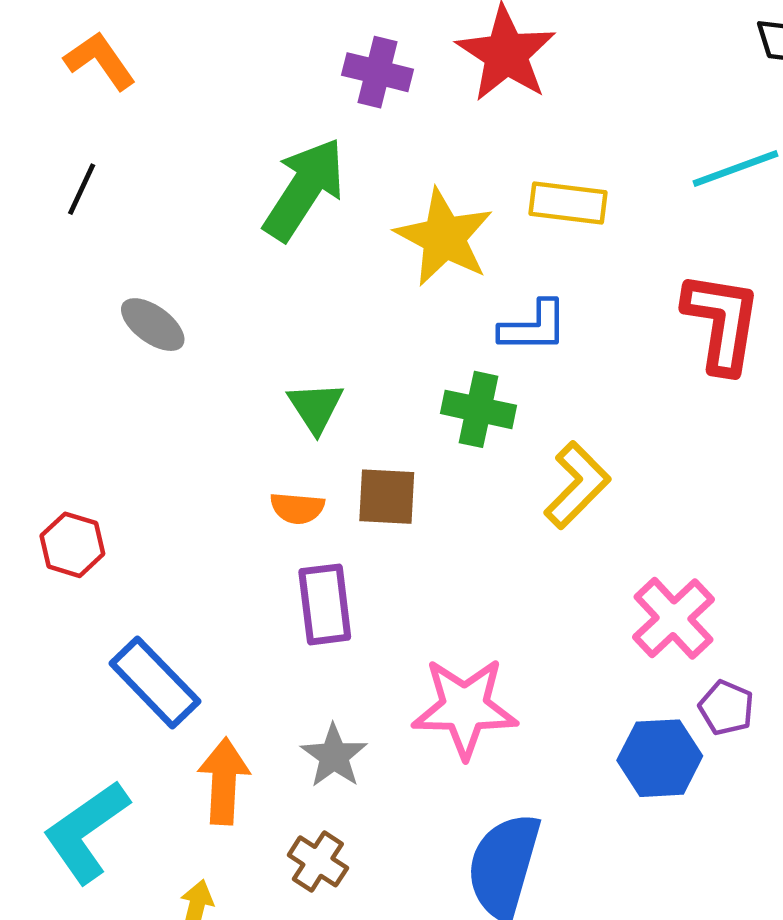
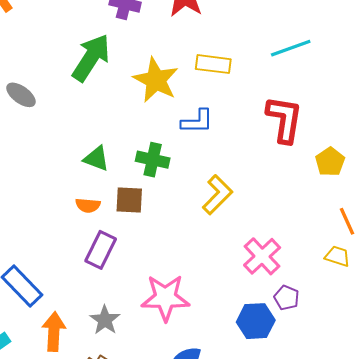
gray ellipse: (153, 325) -> (21, 95), moved
green triangle: (316, 407) -> (96, 159), turned -36
green cross: (479, 409) -> (153, 160), moved
purple rectangle: (325, 604) -> (101, 250), turned 33

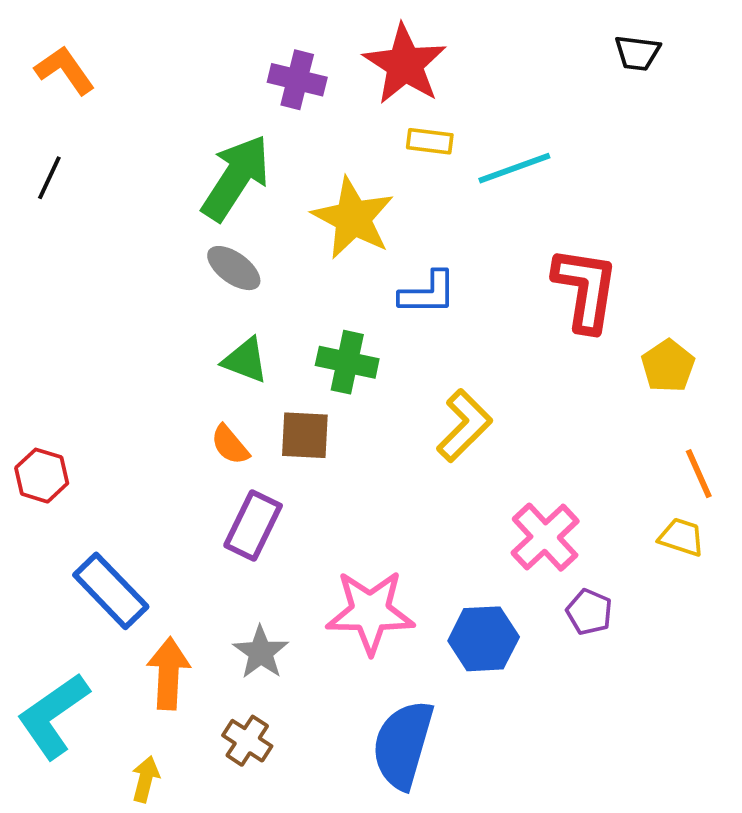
cyan line: (291, 48) -> (514, 168), moved
yellow rectangle: (213, 64) -> (430, 141), moved, size x0.7
gray ellipse: (21, 95) -> (234, 268), moved
orange semicircle: (88, 205) -> (230, 445), turned 45
blue hexagon: (256, 321) -> (484, 639), moved

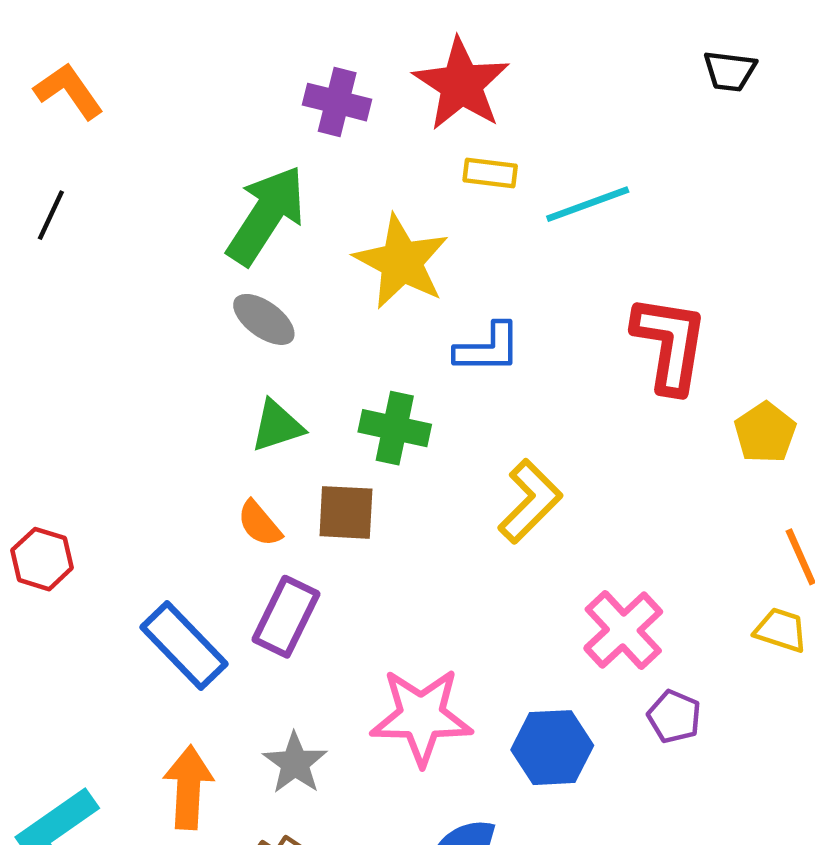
green triangle: (245, 360) -> (277, 426), turned -39
blue rectangle: (111, 591) -> (184, 646), moved

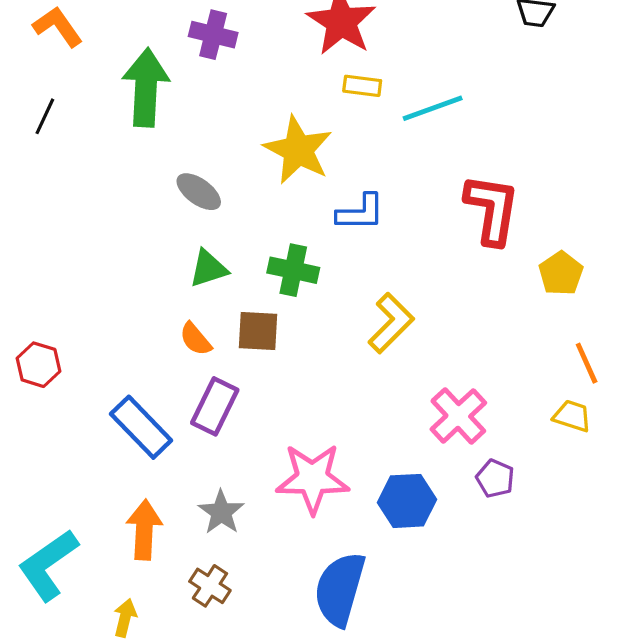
purple cross: (337, 102) -> (213, 35), moved
green arrow: (266, 215) -> (146, 87), moved, turned -30

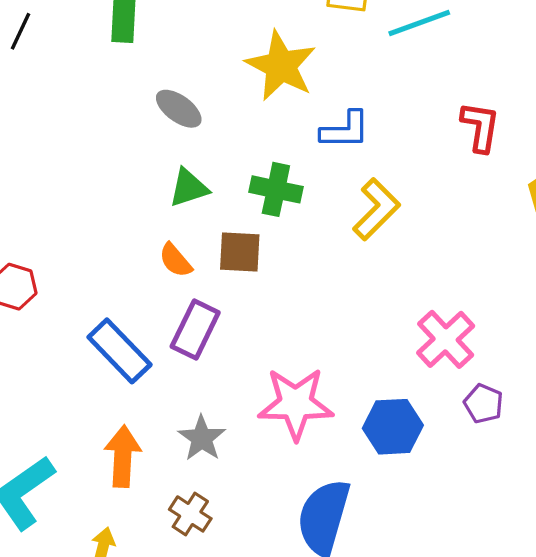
red L-shape: (492, 209) -> (480, 127), size x0.7
yellow L-shape: (391, 323) -> (376, 209), moved

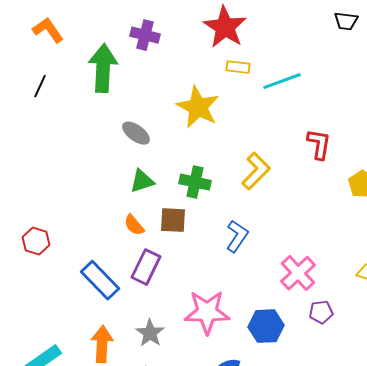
blue L-shape: (345, 130) -> (237, 236), moved, turned -56
yellow L-shape: (376, 209) -> (256, 171), moved
purple pentagon: (484, 404) -> (321, 312), turned -30

